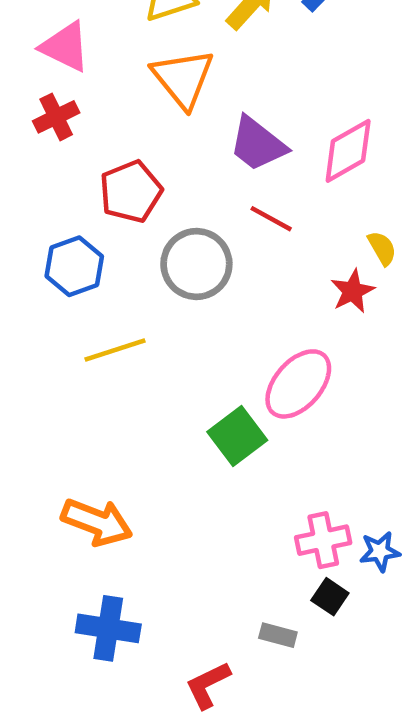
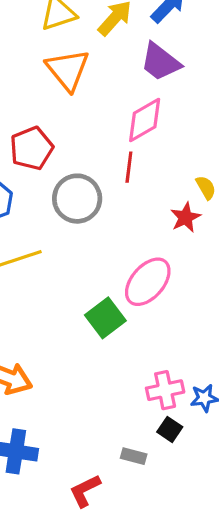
purple trapezoid: (258, 144) -> (160, 62), moved
pink diamond: (348, 151) -> (145, 120), moved
red line: (271, 219) -> (129, 167), turned 68

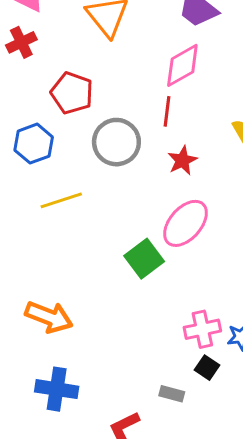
red pentagon: (32, 148) -> (72, 93), turned -30
red star: (185, 217) -> (182, 160), moved

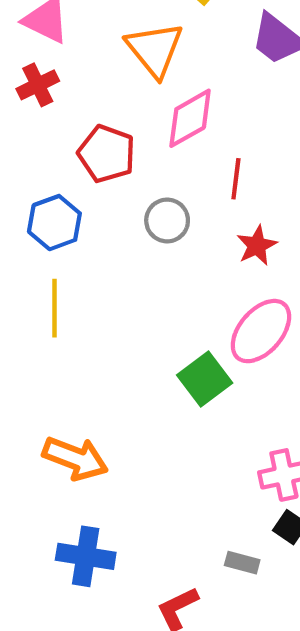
pink diamond: (182, 65) -> (190, 118), moved
gray circle: (116, 142) -> (167, 220), size x0.7
yellow line: (61, 200) -> (54, 308), moved, turned -72

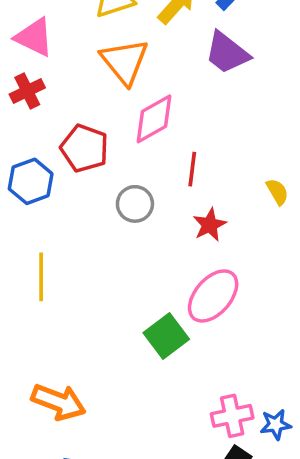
blue hexagon: (54, 223) -> (31, 181), moved

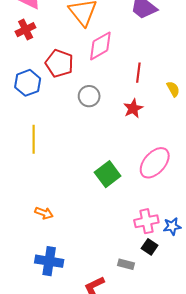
red line: (192, 169) -> (138, 73), moved
pink ellipse: (213, 296) -> (155, 163), moved
orange arrow: (58, 402) -> (44, 213), size x0.6

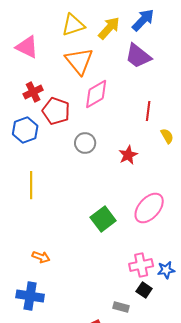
red cross: (26, 30) -> (33, 92), moved
red line: (138, 73) -> (148, 111), moved
blue cross: (49, 261) -> (30, 296), moved

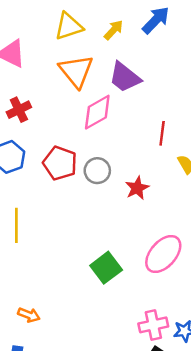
yellow arrow: (109, 28) -> (113, 30), size x0.7
purple trapezoid: (138, 56) -> (125, 77), moved
red pentagon: (56, 111) -> (60, 163), moved
gray circle: (85, 143) -> (97, 171), moved

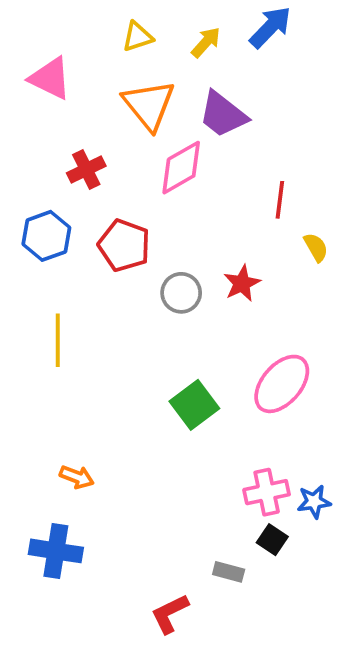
yellow triangle: (69, 26) -> (137, 37), size x0.7
red cross: (19, 110) -> (86, 169), moved
gray circle: (97, 171) -> (181, 293), moved

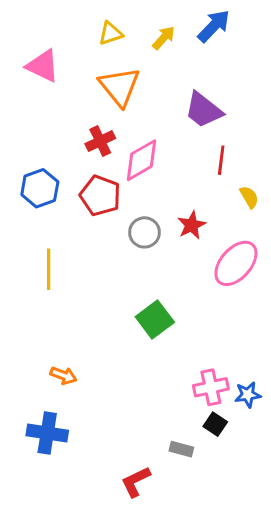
purple trapezoid: (223, 114) -> (203, 110), moved
pink diamond: (181, 168) -> (142, 160), moved
red cross: (86, 169) -> (100, 141), moved
pink ellipse: (282, 384) -> (236, 263), moved

